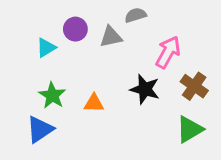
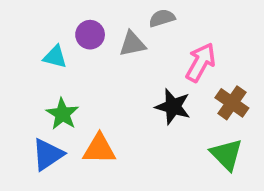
cyan triangle: (46, 48) -> (55, 57), turned 45
orange triangle: (94, 103) -> (99, 149), moved, size x1.4
green triangle: (190, 129) -> (226, 154), turned -44

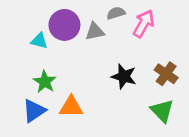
purple circle: (90, 35) -> (64, 25), size x1.5
pink arrow: (201, 62) -> (144, 24), moved

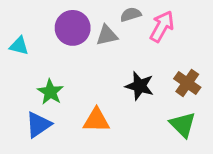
cyan triangle: (39, 41) -> (19, 46), moved
orange triangle: (71, 107) -> (96, 120), moved

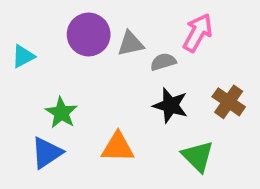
gray semicircle: (131, 14) -> (163, 62), moved
cyan triangle: (19, 46) -> (23, 56), turned -42
green triangle: (183, 125) -> (198, 156), moved

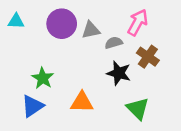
cyan triangle: (23, 56) -> (16, 21), moved, turned 30
brown cross: (229, 102) -> (148, 57), moved

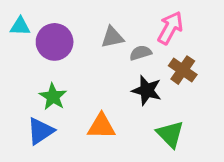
purple circle: (62, 24) -> (55, 42), moved

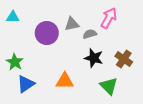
purple circle: (55, 42) -> (47, 33), moved
brown cross: (183, 70) -> (124, 59), moved
green star: (53, 97) -> (15, 62), moved

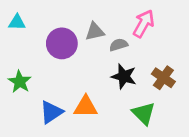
blue triangle: (26, 84) -> (51, 112), moved

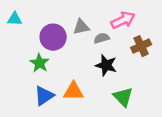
pink arrow: (144, 24) -> (123, 20), turned 35
brown cross: (163, 78) -> (141, 46), moved, turned 30
green star: (20, 82) -> (40, 63), moved

